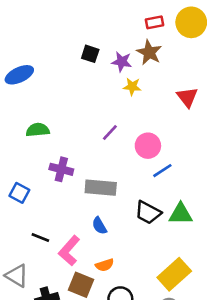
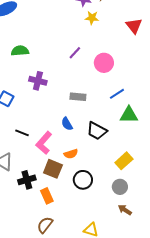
blue line: (162, 171) -> (117, 94), moved
gray rectangle: (101, 188) -> (78, 97), moved, size x0.7
black trapezoid: (148, 213) -> (97, 131), moved
yellow rectangle: (174, 274) -> (124, 161), size x0.7

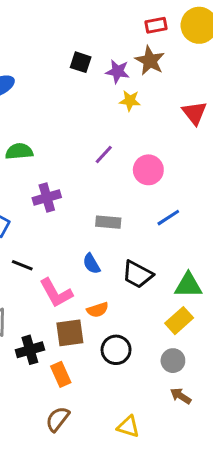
purple cross: (38, 81) -> (47, 198), turned -30
green triangle: (129, 115) -> (188, 285), moved
black line: (22, 133) -> (22, 265), moved
pink L-shape: (44, 143) -> (56, 293), turned -70
brown square: (53, 169) -> (70, 333), turned -30

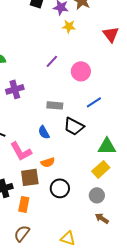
black trapezoid: (138, 274) -> (74, 126), moved
orange rectangle: (61, 374) -> (24, 204), turned 35

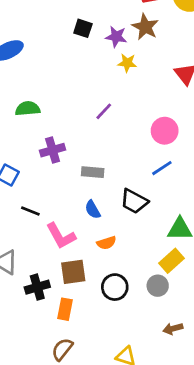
pink circle: (81, 71) -> (165, 131), moved
gray rectangle: (55, 105) -> (93, 172), moved
orange semicircle: (48, 162) -> (106, 243), moved
gray circle: (97, 195) -> (158, 286), moved
brown arrow: (102, 218) -> (173, 329), turned -48

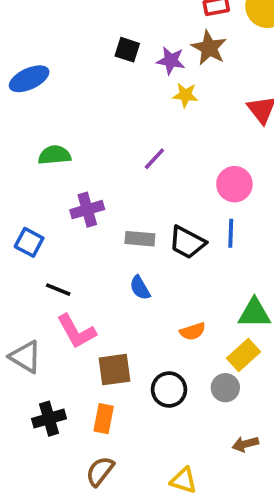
blue line: (162, 168) -> (231, 233), turned -55
black trapezoid: (134, 201) -> (187, 242), moved
pink L-shape: (61, 236) -> (76, 331), moved
orange semicircle: (106, 243) -> (193, 331), moved
black cross: (37, 287) -> (49, 419), moved

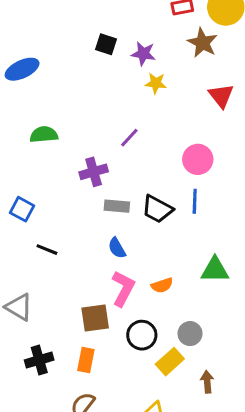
brown star: (209, 48) -> (202, 43), moved
purple cross: (87, 210) -> (94, 172), moved
pink L-shape: (76, 331) -> (123, 288), moved, turned -123
yellow rectangle: (244, 355) -> (170, 362), moved
brown arrow: (245, 444) -> (207, 382), turned 100

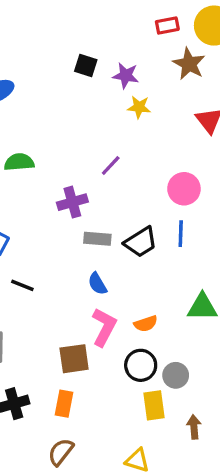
black trapezoid: (157, 209) -> (141, 242), turned -60
black circle: (142, 335) -> (141, 365), moved
yellow rectangle: (170, 362) -> (154, 405), turned -56

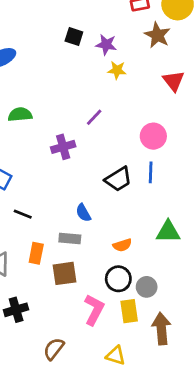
gray rectangle: (97, 239) -> (70, 238), moved
pink L-shape: (104, 327) -> (94, 310), moved
orange rectangle: (64, 404) -> (36, 253), moved
brown arrow: (194, 427) -> (161, 329), size x1.6

